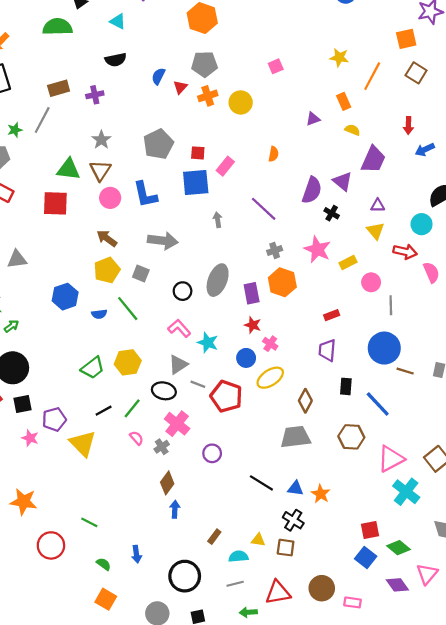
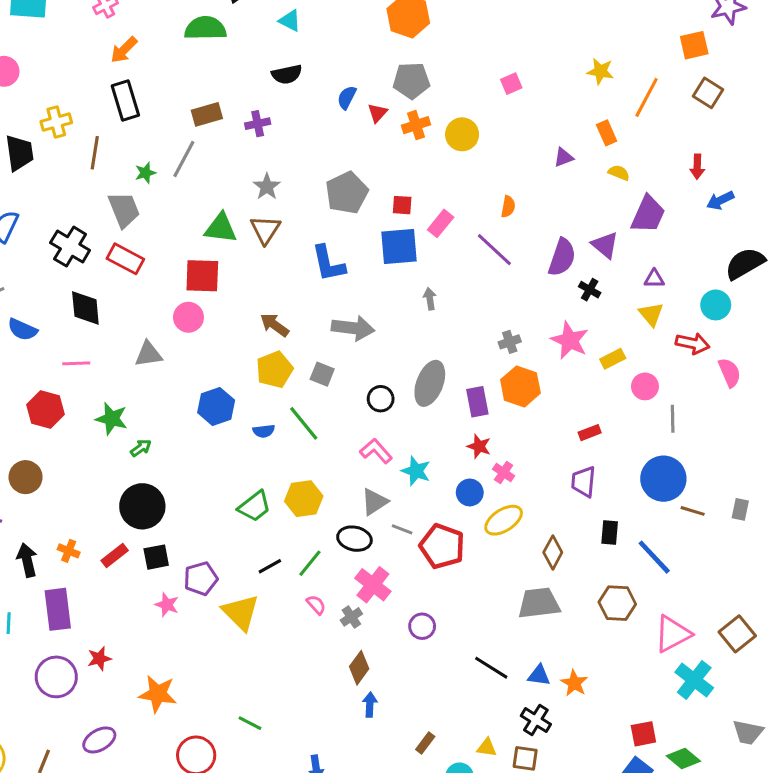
pink circle: (110, 198) -> (188, 317), moved
purple line: (264, 209) -> (494, 250), moved

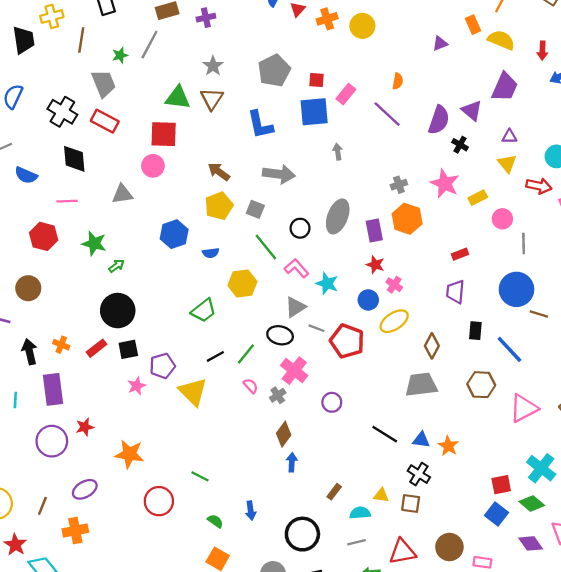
yellow semicircle: (619, 173) -> (501, 40), moved, size x1.6
green line: (304, 423) -> (266, 247), moved
yellow hexagon: (304, 499) -> (242, 283), moved
pink star: (167, 605) -> (137, 386), turned 30
cyan cross: (694, 680) -> (541, 468), moved

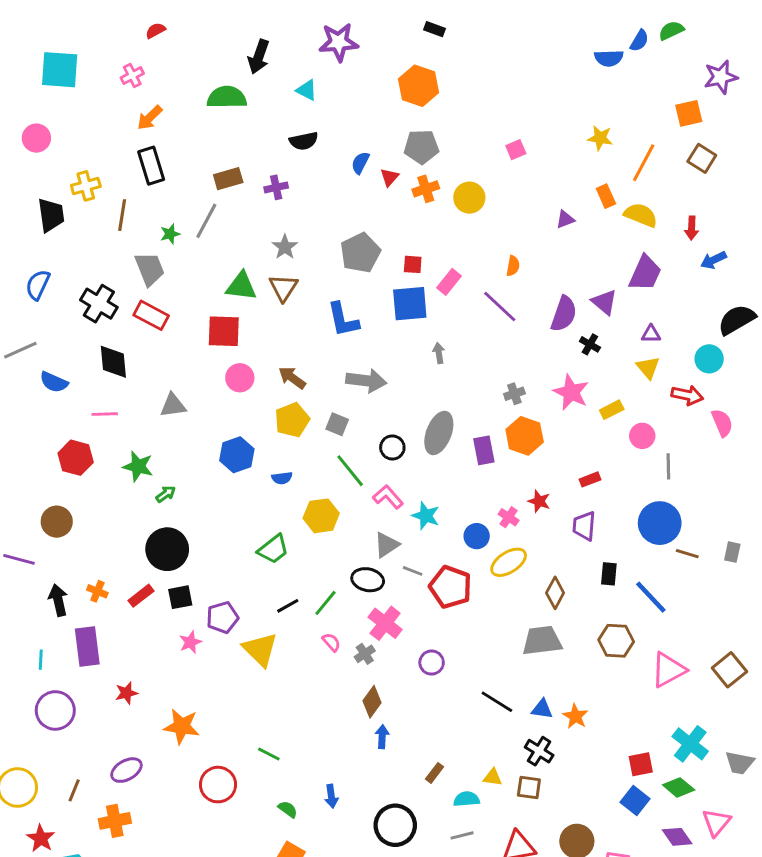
pink circle: (153, 166) -> (240, 378), moved
red star: (375, 265) -> (539, 501), moved
purple circle: (52, 441) -> (55, 710), moved

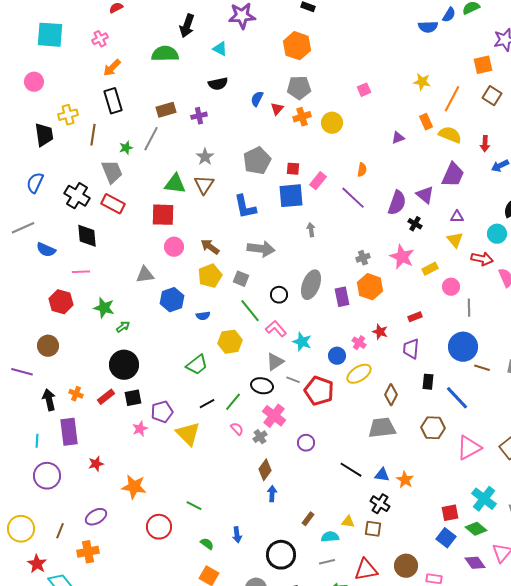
gray triangle: (173, 405) -> (145, 275), moved

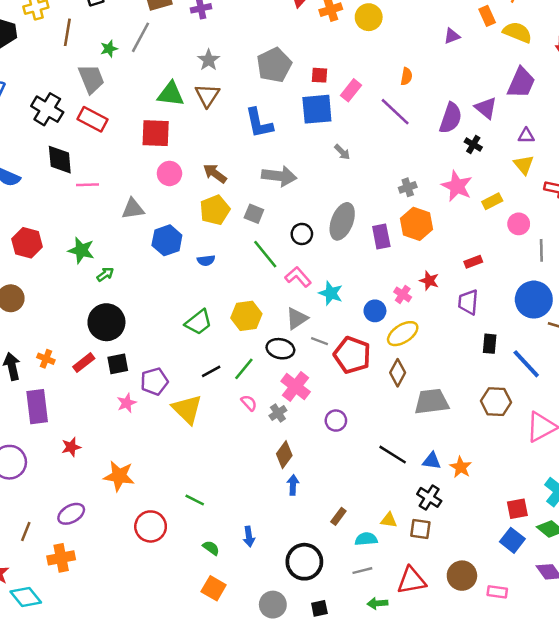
gray arrow: (311, 230) -> (342, 152), turned 144
pink line: (81, 272) -> (88, 185), moved
yellow hexagon: (230, 342) -> (246, 316), moved
brown diamond: (391, 395) -> (398, 373), moved

